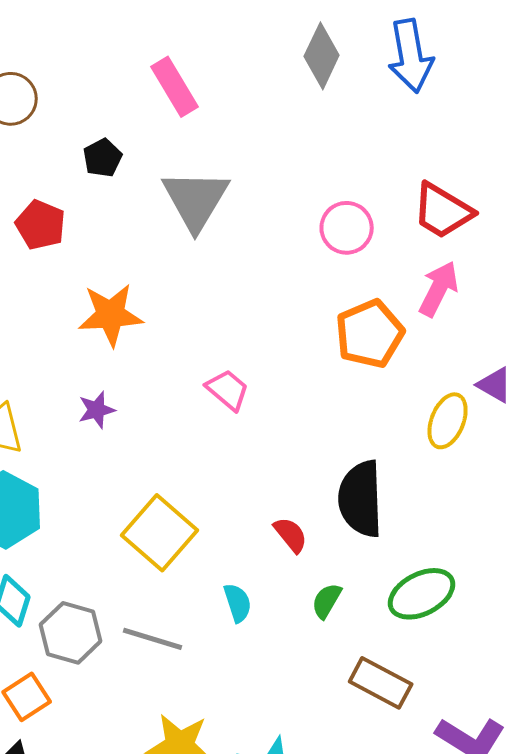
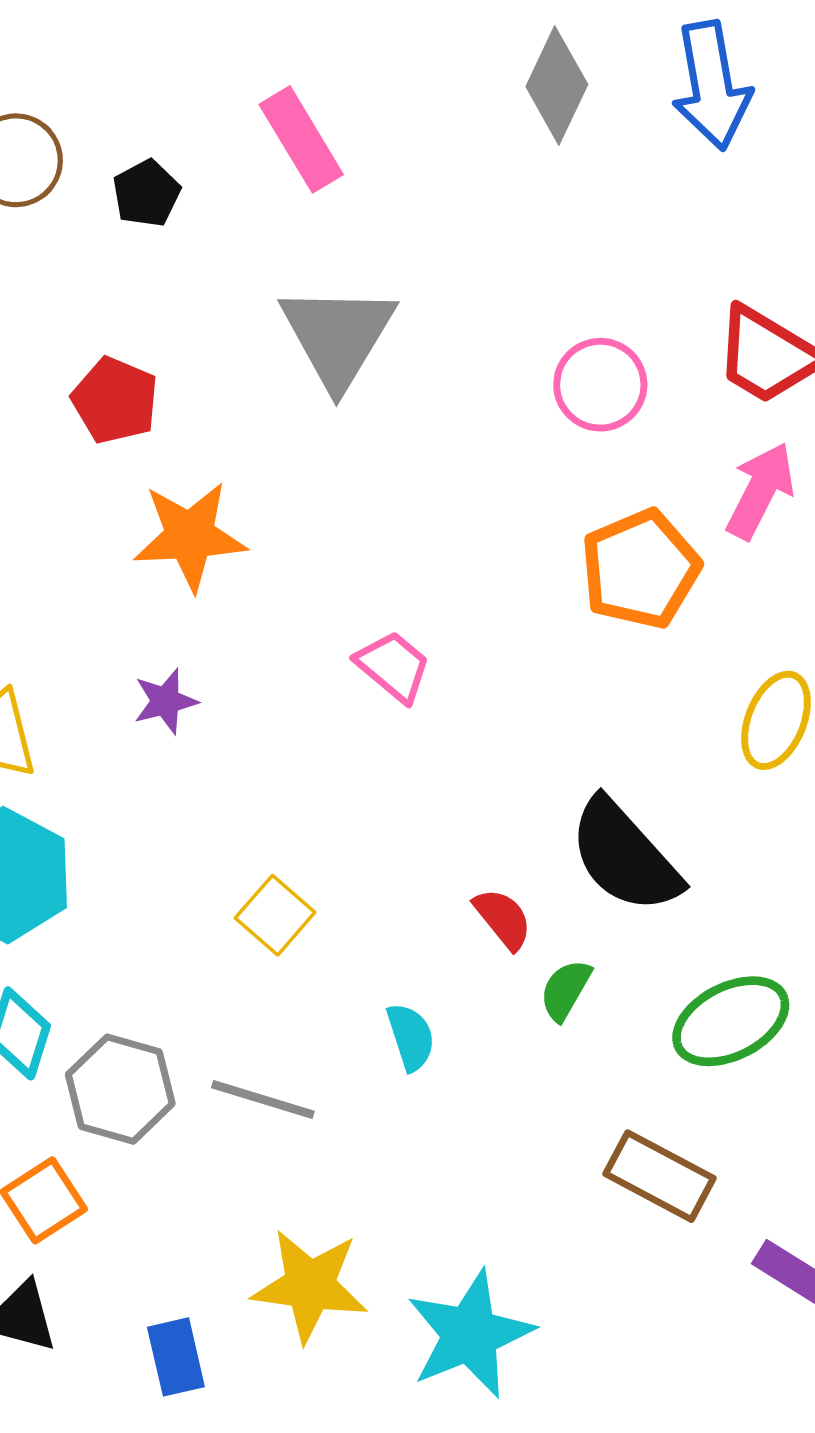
black pentagon: (103, 158) -> (146, 193), moved
red pentagon: (41, 225) -> (115, 400), moved
black semicircle: (361, 499) -> (625, 856), turned -40
yellow square: (160, 533) -> (275, 915), size x0.6
green semicircle: (327, 601) -> (566, 990), moved

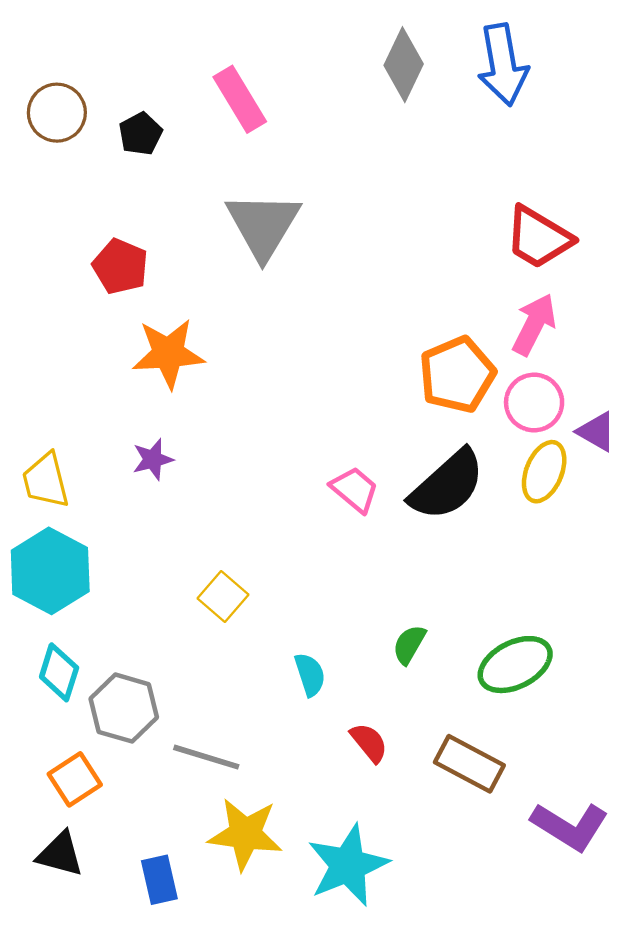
pink circle: (600, 385) -> (534, 403), moved
pink trapezoid: (393, 666) -> (355, 489), moved
black semicircle: (625, 856) -> (447, 485), moved, turned -90
red semicircle: (503, 919) -> (369, 743), moved
gray line: (263, 1100) -> (206, 757), moved

